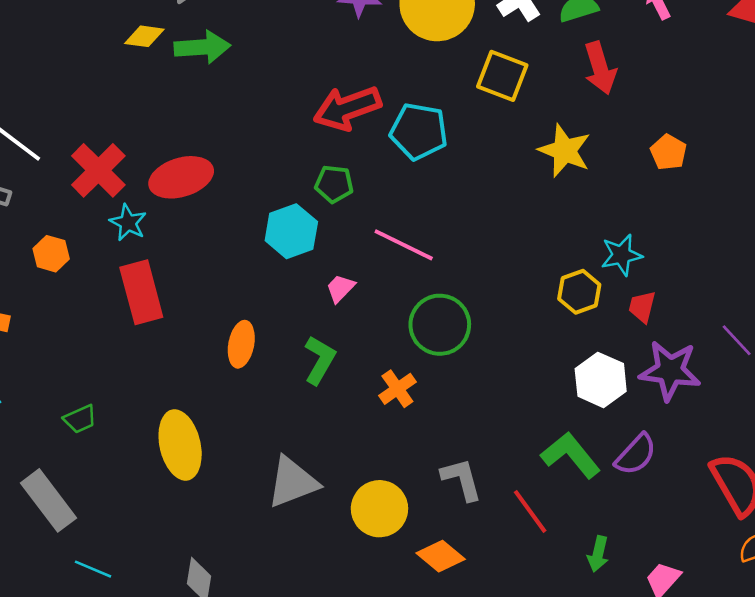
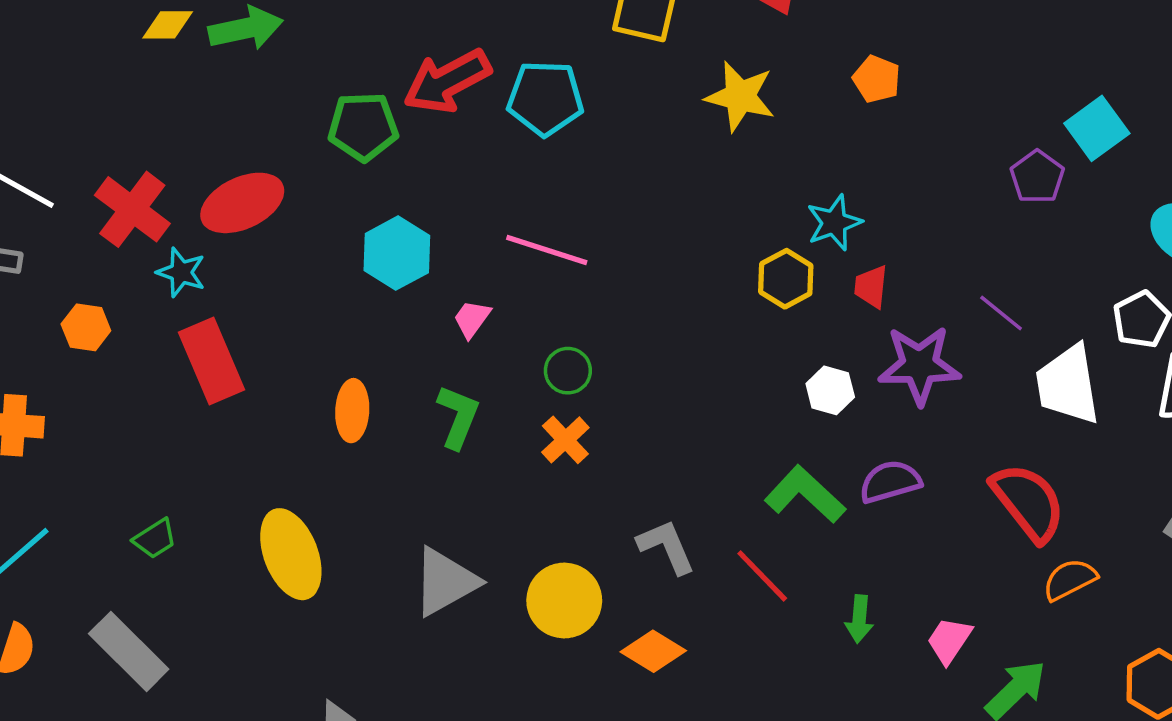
green pentagon: (334, 184) -> (363, 127), moved, size x1.4
green circle: (440, 325) -> (568, 371), moved, size x0.6
white hexagon: (601, 380) -> (830, 390), size x0.7
purple semicircle: (636, 455) -> (890, 482), turned -141

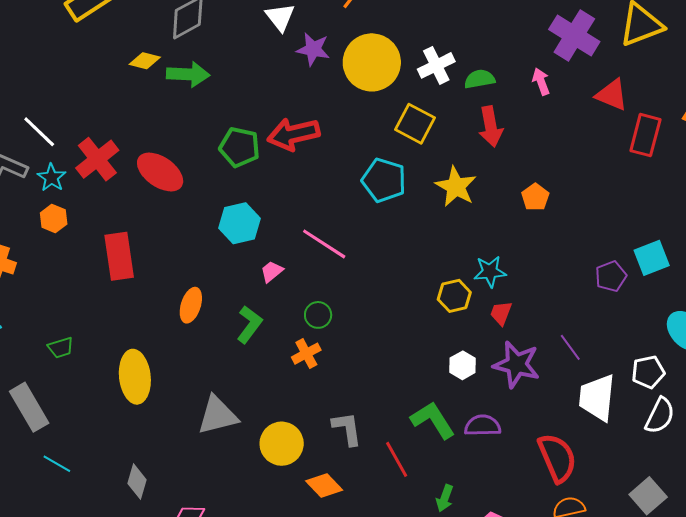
cyan pentagon: (545, 98) -> (384, 180), moved
red ellipse: (242, 203) -> (160, 172), turned 45
cyan star: (181, 272) -> (52, 178), moved

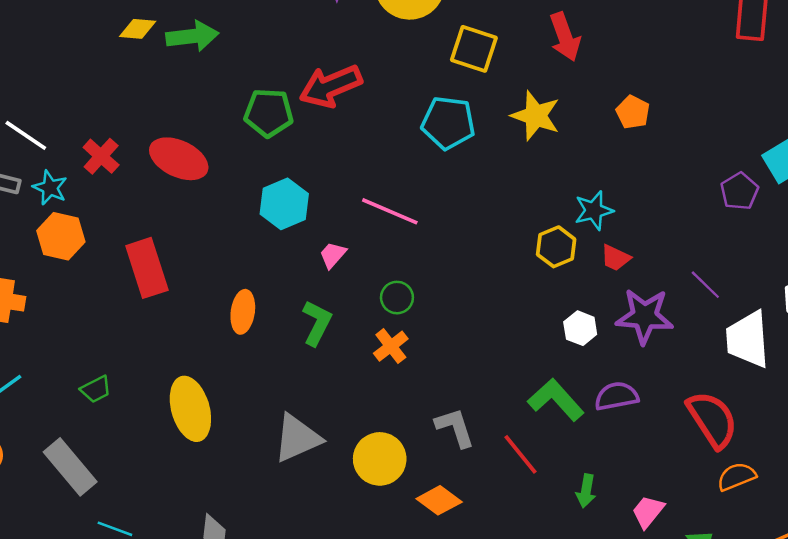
red cross: (97, 159) -> (101, 156), size x0.7
orange hexagon: (54, 219) -> (61, 236), size x1.4
red trapezoid: (501, 313) -> (616, 258), turned -76

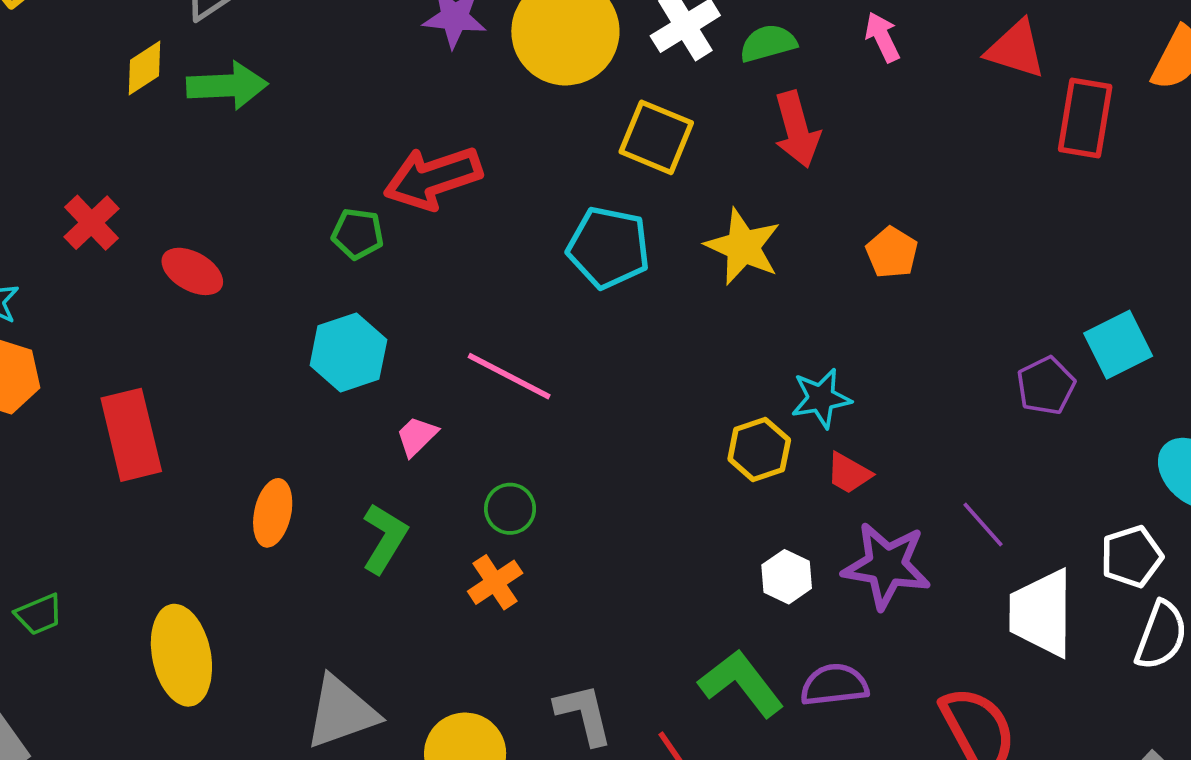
yellow diamond: (138, 29) -> (144, 68), turned -42
green pentagon: (269, 113) -> (358, 234), moved, size x0.7
red cross: (101, 156) -> (92, 223), moved
red ellipse: (179, 159) -> (192, 271), size x0.7

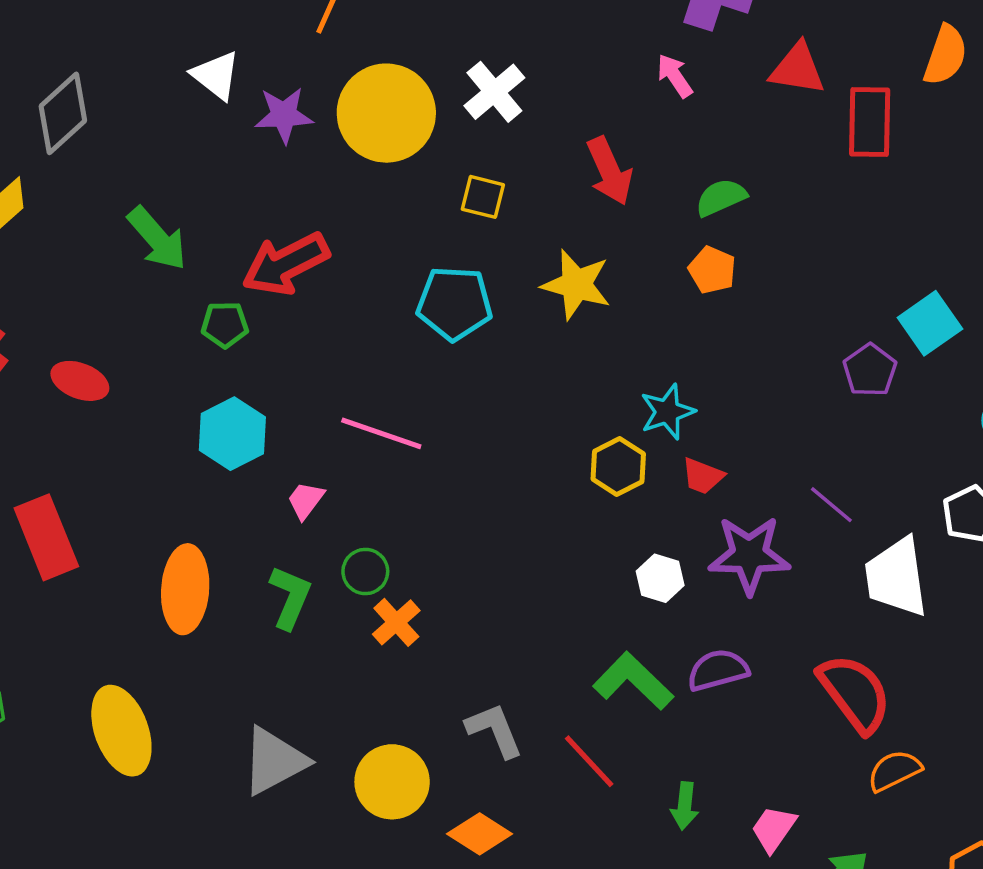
green semicircle: (768, 43) -> (721, 197), moved
green arrow: (227, 86) -> (157, 239), moved, turned 60
yellow square: (656, 137) -> (483, 197), size x0.7
green circle: (510, 509) -> (365, 571), moved
orange ellipse: (273, 513) -> (185, 589), size x1.4

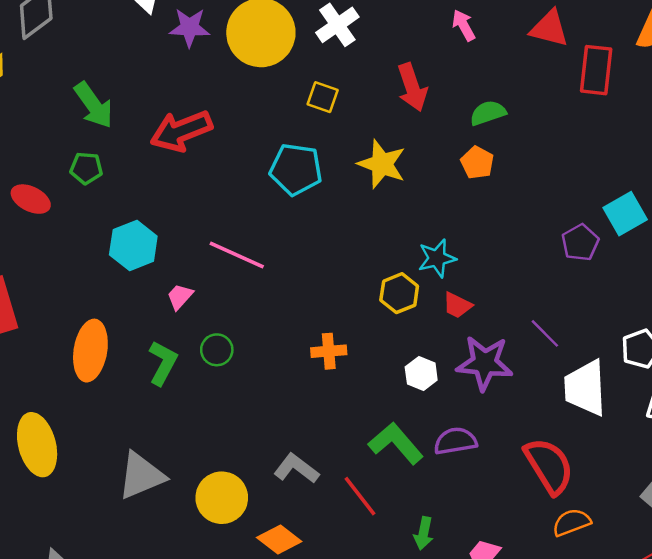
green pentagon: (225, 325) -> (86, 168), moved
orange cross: (396, 622) -> (329, 351), moved, turned 32
gray L-shape: (495, 730) -> (296, 468), turned -36

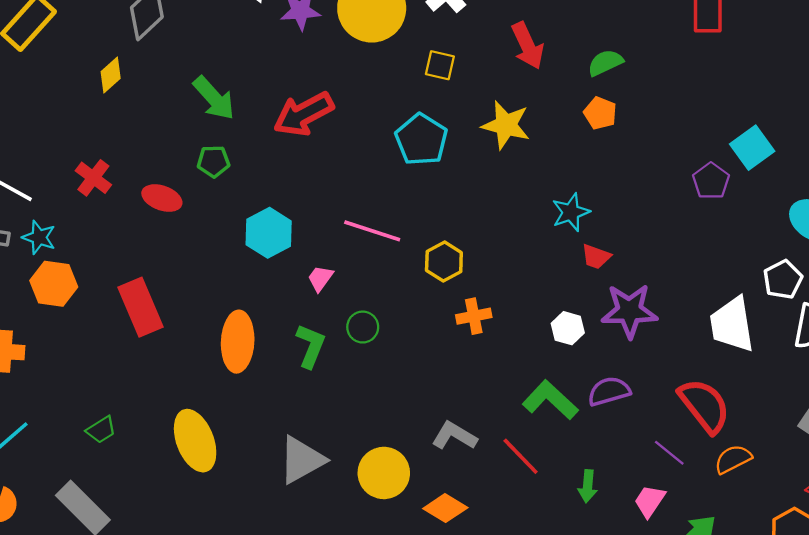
cyan pentagon: (296, 169) -> (421, 140), turned 30
yellow hexagon: (399, 293) -> (444, 262), moved
purple line: (545, 333) -> (669, 453), moved

